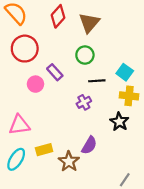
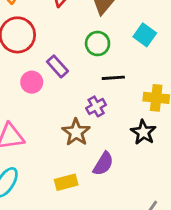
cyan square: (125, 72) -> (145, 35), moved
yellow rectangle: (44, 150) -> (66, 182), moved
brown star: (69, 161) -> (76, 132), moved

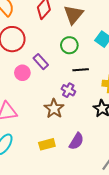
purple cross: (96, 106) -> (68, 90), turned -32
purple semicircle: (103, 164) -> (77, 141), moved

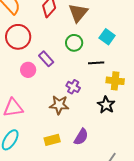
black line: (81, 70) -> (96, 63), moved
brown star: (54, 109) -> (59, 105), turned -30

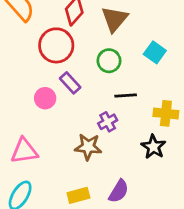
red circle: (18, 37) -> (56, 45), moved
black line: (96, 63) -> (126, 95), moved
purple cross: (73, 87) -> (108, 122), turned 32

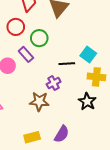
red circle: (56, 45) -> (16, 27), size x0.7
cyan square: (155, 52) -> (88, 54), moved
green circle: (109, 61) -> (39, 38), moved

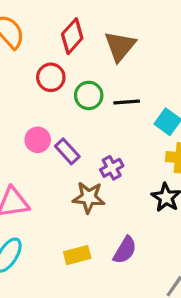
purple rectangle: (26, 54) -> (67, 151), moved
black line: (67, 64) -> (127, 102), moved

